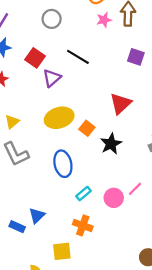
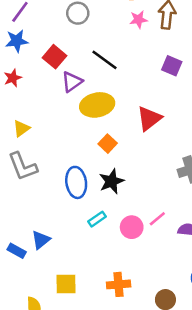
yellow ellipse: (59, 118) -> (97, 105), moved
black star: (111, 144) -> (111, 181), moved
orange cross: (83, 225) -> (119, 284), moved, turned -30

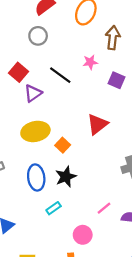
pink star: (138, 20) -> (90, 62), moved
yellow ellipse: (97, 105) -> (35, 131), moved
pink circle: (132, 227) -> (83, 235), moved

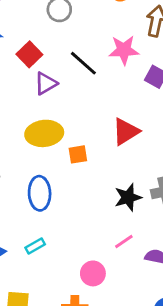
pink star: (90, 62) -> (124, 50), size x1.5
orange square: (63, 145) -> (78, 154), turned 32
black star: (66, 177) -> (128, 197), moved
cyan rectangle: (54, 208) -> (35, 246), moved

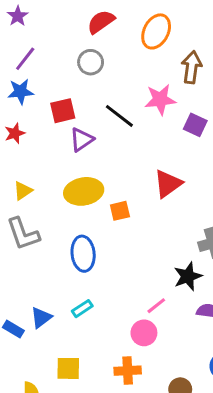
red square: (29, 54) -> (63, 111), turned 35
black star: (128, 197) -> (188, 276), moved
pink line: (124, 242) -> (156, 306), moved

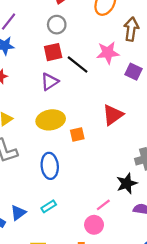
red square: (63, 111) -> (53, 52), moved

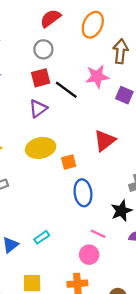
blue ellipse: (50, 166) -> (83, 193), moved
pink line: (103, 205) -> (98, 234), turned 64

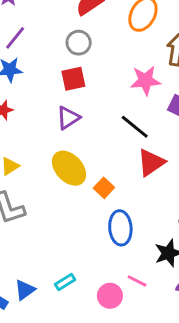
black line: (66, 90) -> (135, 127), moved
yellow ellipse: (41, 148) -> (69, 168), turned 56
orange square: (69, 162) -> (104, 188), turned -35
pink circle: (89, 255) -> (110, 296), moved

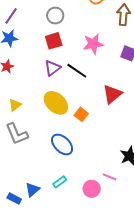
pink star: (145, 81) -> (93, 44), moved
black line: (135, 127) -> (77, 71), moved
blue ellipse: (120, 228) -> (62, 144), moved, turned -35

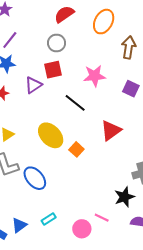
purple triangle: (52, 68) -> (33, 85), moved
blue ellipse: (62, 144) -> (35, 178), moved

